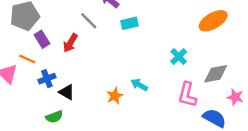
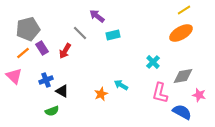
orange line: (27, 59) -> (23, 53), moved, turned -64

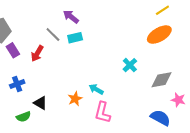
cyan rectangle: (113, 35) -> (75, 38), moved
black triangle: (62, 91) -> (40, 103), moved
pink L-shape: (160, 93) -> (102, 112), moved

